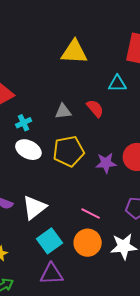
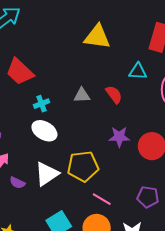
yellow pentagon: (69, 151) -> (83, 166), moved
purple star: (106, 163) -> (119, 137), moved
white triangle: (34, 207) -> (47, 174), moved

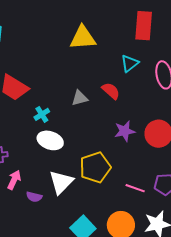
cyan triangle: (138, 71) -> (130, 63), turned -30
pink line: (102, 199) -> (135, 188), moved

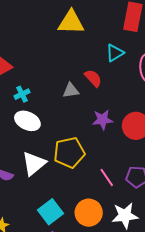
gray triangle: (80, 98) -> (71, 90), moved
pink line: (135, 188) -> (107, 178), turned 30

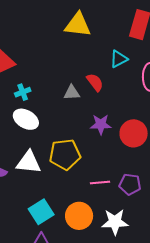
white triangle: (34, 164) -> (29, 162), turned 40
pink line: (107, 178) -> (100, 182), turned -66

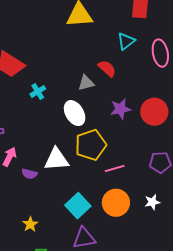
white ellipse: (26, 119) -> (75, 113), moved, turned 40
pink line: (100, 182) -> (115, 169), moved
white star: (115, 222) -> (152, 202), size x0.6

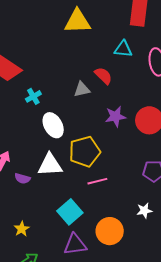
cyan triangle: (126, 41) -> (123, 49), turned 42
white ellipse: (75, 113) -> (53, 125), moved
pink line: (115, 169) -> (97, 181), moved
orange circle: (116, 203) -> (110, 231), moved

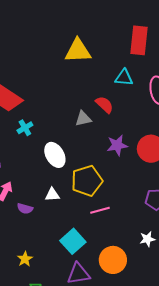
cyan cross: (33, 96) -> (25, 128), moved
white triangle: (50, 165) -> (52, 195), size x0.6

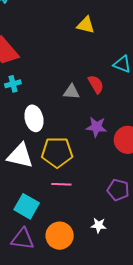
yellow triangle: (78, 51) -> (86, 25), size x0.7
white triangle: (52, 195) -> (20, 156), size x1.8
cyan square: (73, 241) -> (27, 206), turned -35

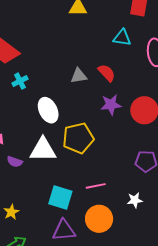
red semicircle: (96, 84) -> (107, 73), moved
pink line: (61, 184) -> (96, 186), moved

